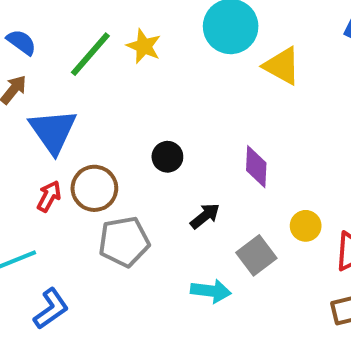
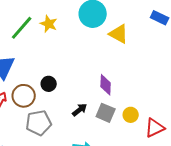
black circle: (167, 157) -> (49, 84), moved
gray square: (256, 255) -> (106, 113), moved, turned -30

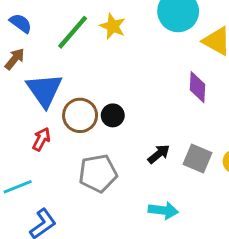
purple diamond: (106, 85) -> (197, 87), moved
brown circle: (24, 96) -> (80, 115), moved

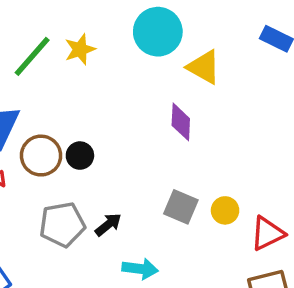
yellow star: (113, 26) -> (80, 49), turned 30
black arrow: (159, 154) -> (108, 225), moved

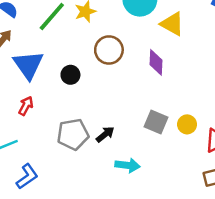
brown circle: (41, 156) -> (109, 50), moved
black circle: (80, 156) -> (70, 75), moved

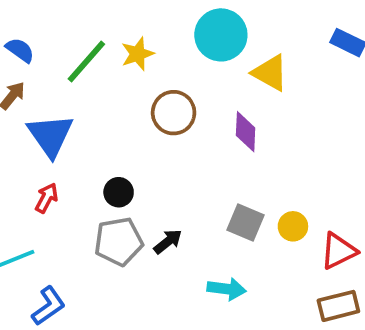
black circle: (70, 75) -> (119, 192), moved
cyan arrow: (128, 165) -> (227, 289), moved

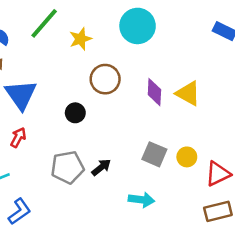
green line: (86, 61) -> (44, 23), moved
yellow triangle: (270, 73) -> (188, 93), moved
black circle: (119, 192) -> (75, 113), moved

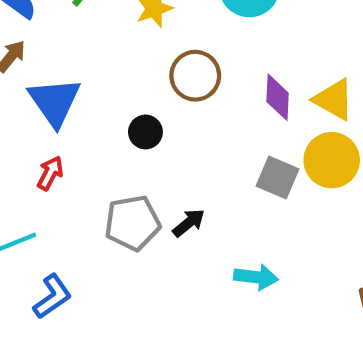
gray square: (154, 154) -> (278, 177), moved
yellow circle: (187, 157) -> (332, 160), moved, size x1.6

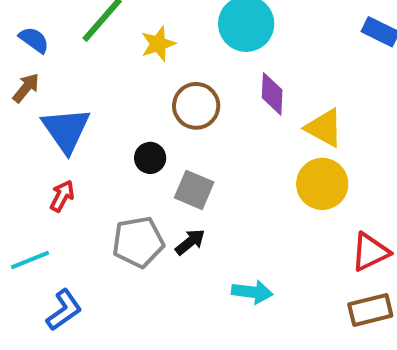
purple diamond: (278, 97) -> (272, 94), moved
gray square: (278, 177) -> (194, 190), moved

